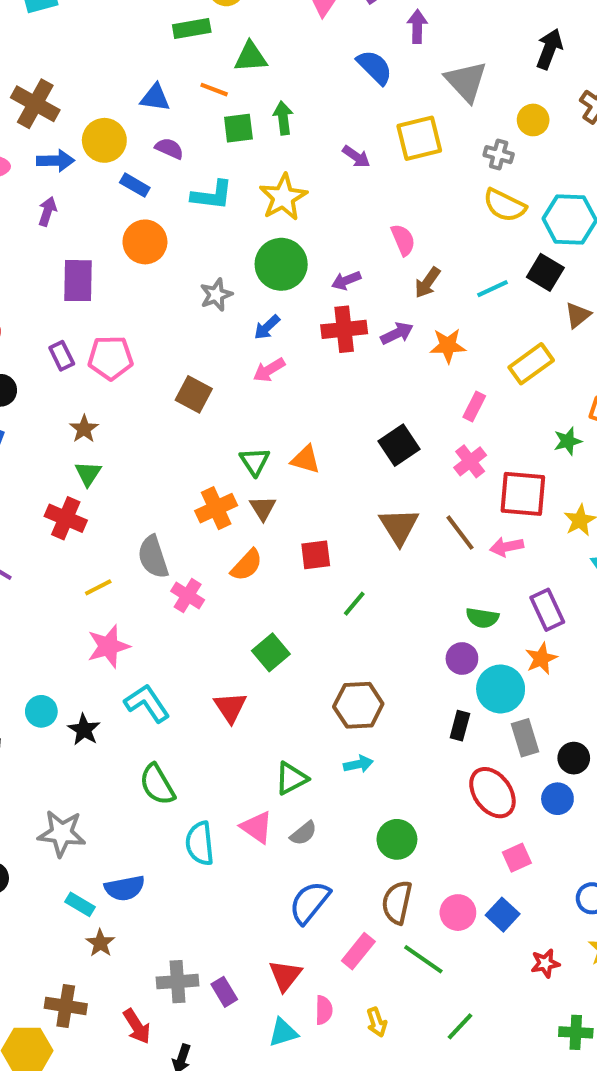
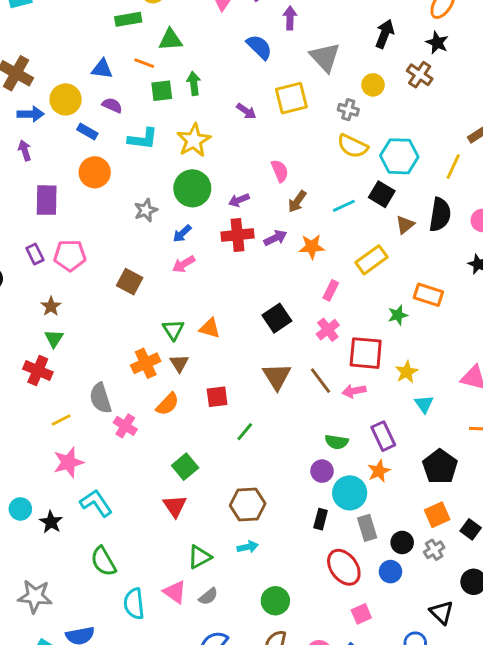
purple arrow: (47, 211) -> (25, 150), turned -36
red triangle: (230, 707) -> (175, 506), moved

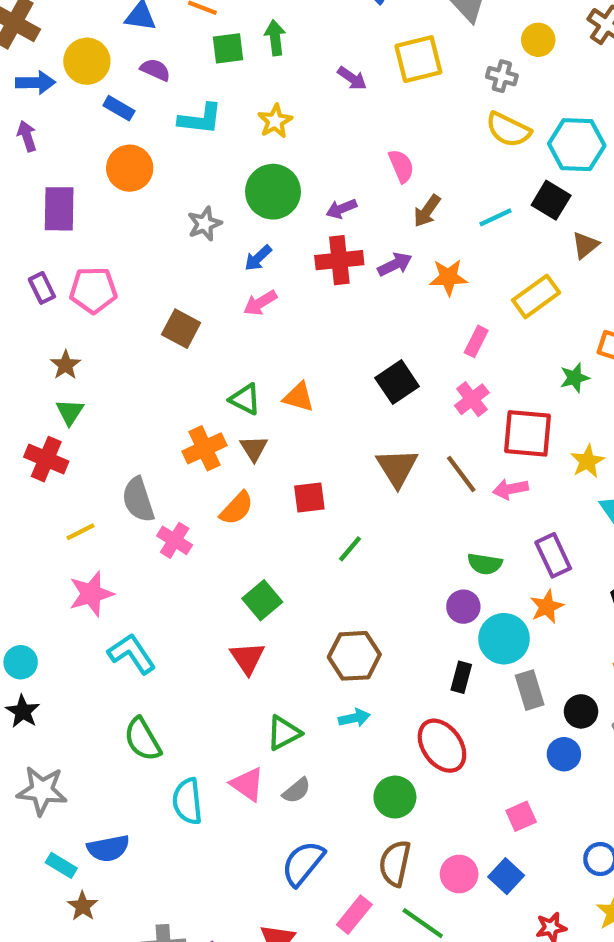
yellow star: (194, 140) -> (275, 121), size x0.7
green triangle: (173, 330) -> (245, 399), turned -30
black star: (51, 522) -> (23, 711), moved
red ellipse: (344, 567) -> (442, 746), moved

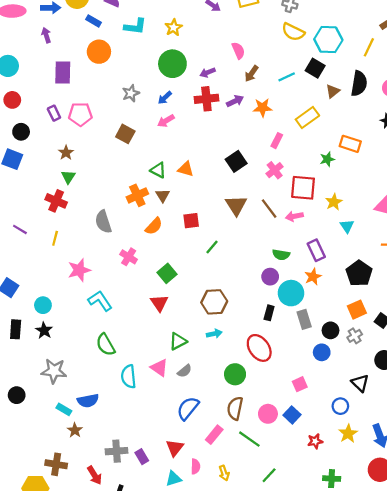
gray star: (205, 224) -> (131, 93), moved
yellow line: (80, 532) -> (55, 238), moved, turned -48
pink cross: (175, 540) -> (129, 257), moved

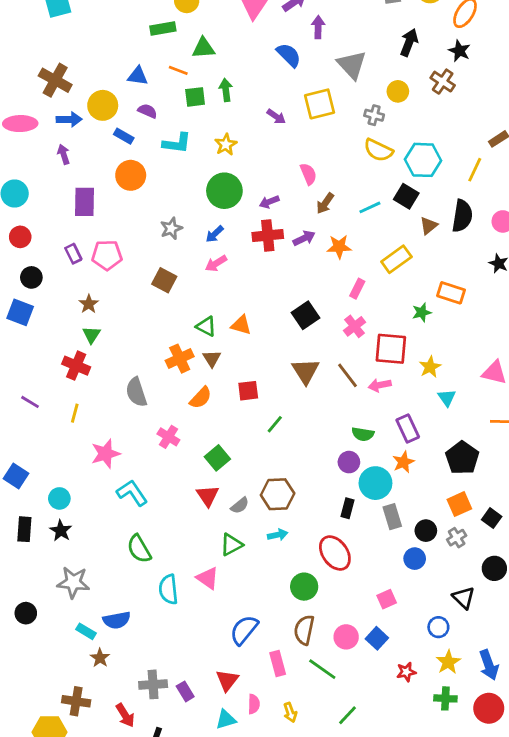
gray semicircle: (185, 371) -> (240, 505), moved
pink rectangle: (214, 435) -> (278, 663), turned -54
green cross: (332, 479) -> (445, 698), moved

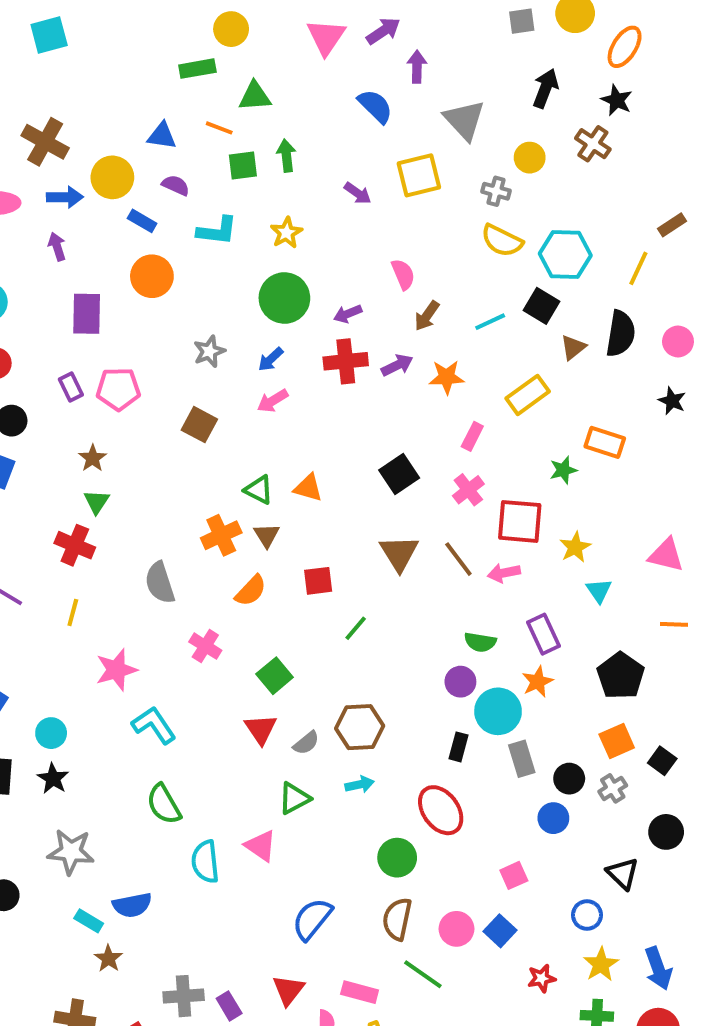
pink rectangle: (278, 663) -> (360, 992), moved, turned -60

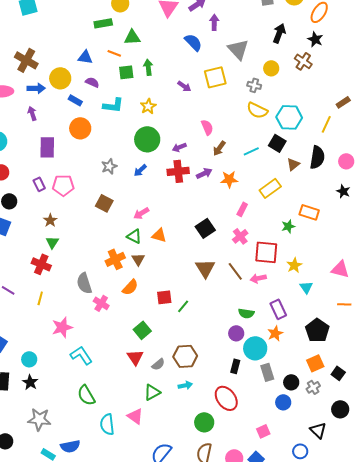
pink arrow: (273, 401) -> (141, 213), moved
red square: (318, 581) -> (164, 297), moved
pink cross: (205, 646) -> (101, 303), moved

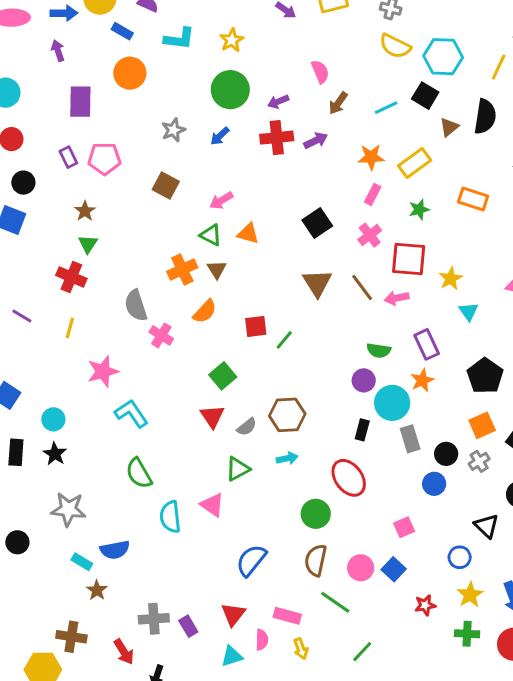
orange star: (229, 179) -> (371, 157), moved
green star: (288, 226) -> (419, 210), moved

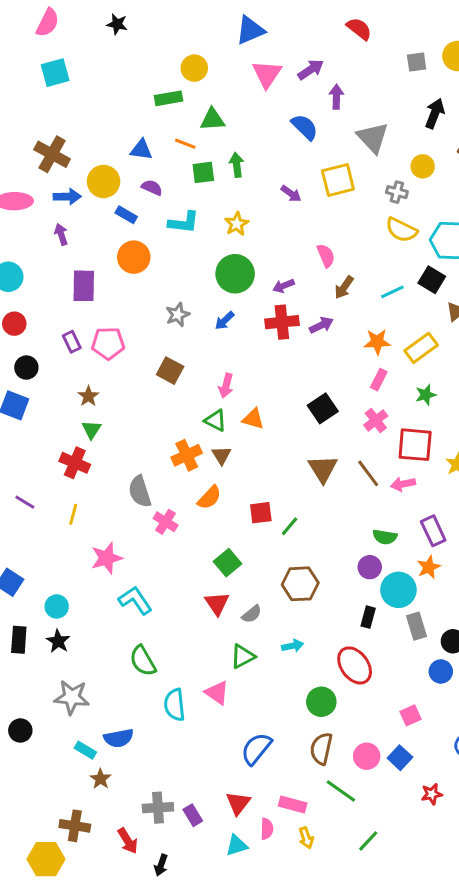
pink arrow: (221, 201) -> (226, 386), turned -45
brown hexagon: (287, 415) -> (300, 584), moved

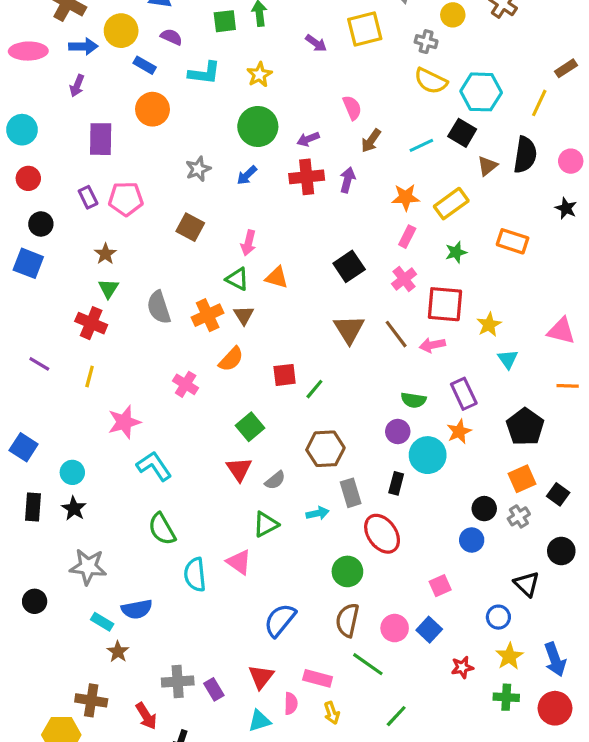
purple arrow: (61, 234) -> (77, 86), turned -140
purple arrow: (321, 325) -> (347, 180), turned -50
gray semicircle: (140, 492) -> (159, 307), moved
gray rectangle: (417, 626) -> (351, 493), moved

